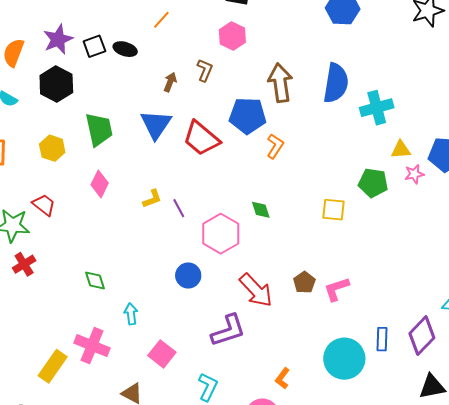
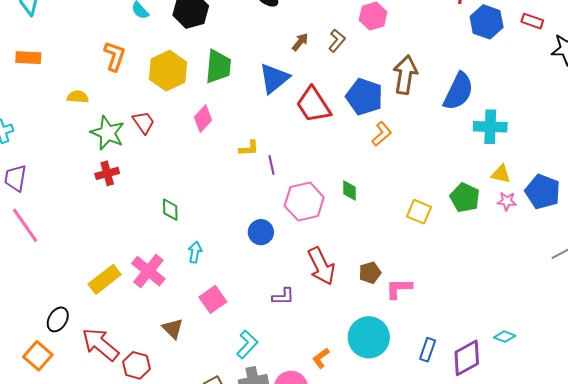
yellow hexagon: (52, 148) -> (168, 71), size x1.5
purple L-shape: (228, 330) -> (283, 296), size x0.6
cyan circle: (344, 359) -> (369, 337), moved

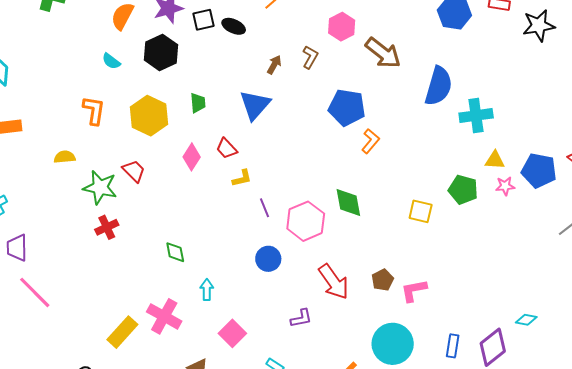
green trapezoid: (218, 66) -> (198, 103), size x0.6
brown arrow: (405, 75) -> (383, 53), moved, turned 129
red trapezoid: (313, 105) -> (227, 148), moved, size x0.6
purple line: (272, 165) -> (264, 208), moved
green diamond: (349, 191) -> (348, 203), size x1.5

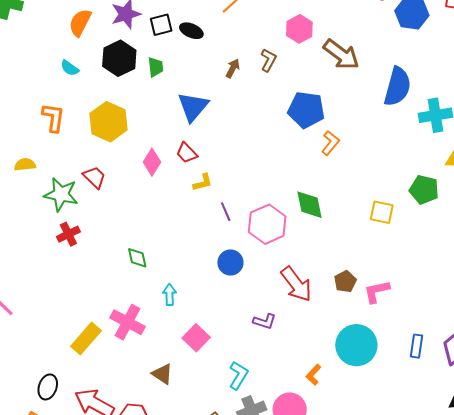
green trapezoid: (198, 103) -> (156, 67), moved
blue triangle: (255, 105) -> (193, 107), moved
purple L-shape: (301, 318) -> (265, 321), turned 30

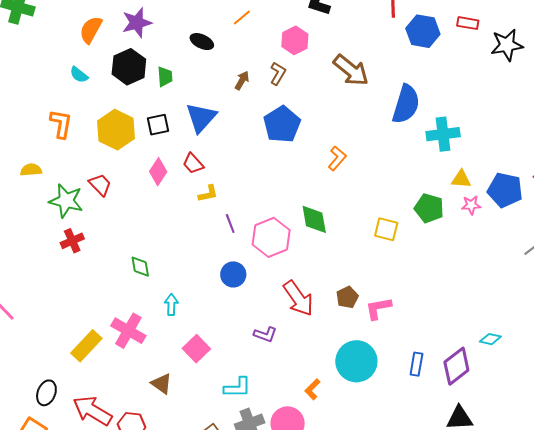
black square: (161, 25) -> (158, 125), moved
pink hexagon: (299, 29) -> (295, 40), moved
blue pentagon: (306, 110) -> (282, 124), moved, turned 30
cyan L-shape: (238, 375) -> (237, 387), turned 56

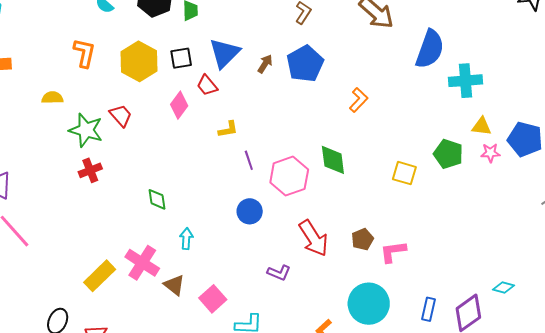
brown arrow: (242, 80) -> (265, 64), moved
red trapezoid: (193, 164) -> (207, 85), moved
pink square: (196, 349) -> (213, 299), moved
brown triangle: (161, 384) -> (174, 285), moved

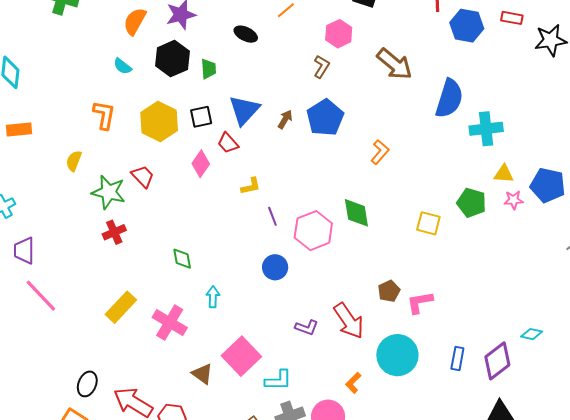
yellow semicircle: (52, 98) -> (74, 161), turned -65
red arrow: (313, 238) -> (349, 321), moved
yellow rectangle: (100, 276) -> (121, 307), moved
brown triangle: (174, 285) -> (202, 374), moved
pink square: (213, 299) -> (241, 356), size x1.4

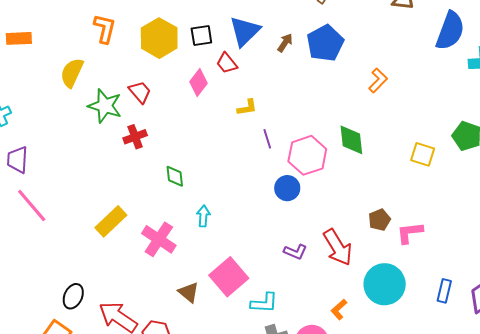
yellow semicircle: (74, 161) -> (72, 73), size x1.4
red cross: (114, 232) -> (135, 137), moved
blue circle: (275, 267) -> (287, 188), moved

